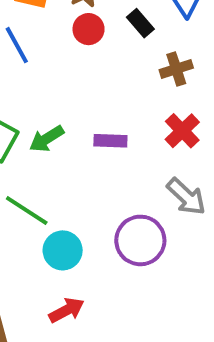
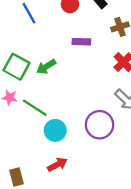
purple rectangle: (110, 141) -> (81, 42), moved

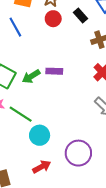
purple rectangle: (81, 42) -> (54, 71), moved
purple circle: (100, 125) -> (78, 153), moved

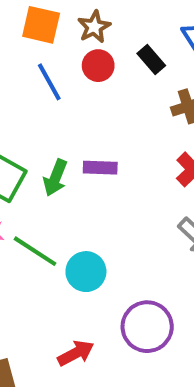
blue line: (15, 27) -> (49, 82), moved
green arrow: (31, 76) -> (55, 178), turned -36
cyan circle: (40, 135) -> (86, 272), moved

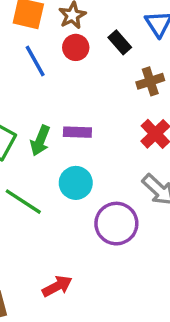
cyan circle: (86, 272) -> (76, 183), moved
purple circle: (147, 327) -> (116, 224), moved

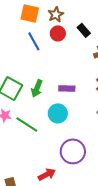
purple rectangle: (77, 132) -> (67, 88), moved
purple circle: (116, 224) -> (73, 151), moved

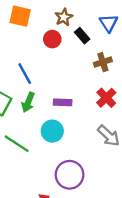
brown star: (56, 14) -> (64, 17), moved
blue line: (34, 41) -> (25, 74), moved

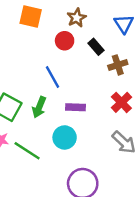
black rectangle: (82, 36) -> (96, 47), moved
blue line: (25, 74) -> (52, 77), moved

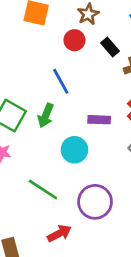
purple rectangle: (75, 107) -> (99, 120), moved
green line: (27, 151) -> (43, 190), moved

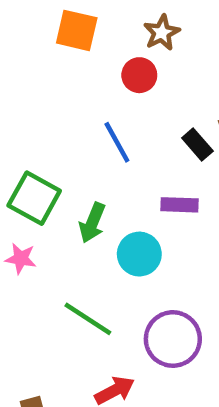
black rectangle: (110, 47) -> (197, 144), moved
green arrow: (46, 116) -> (92, 223), moved

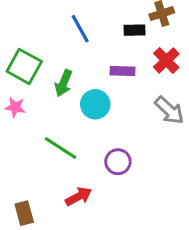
black rectangle: (197, 144) -> (135, 30), turned -50
purple circle: (173, 339) -> (118, 162), size x0.7

